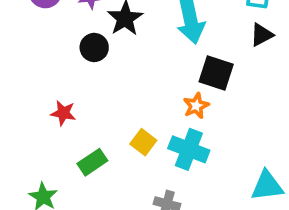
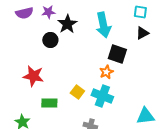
red star: (63, 113) -> (33, 76), size x1.5
green rectangle: (92, 162) -> (49, 103), turned 35

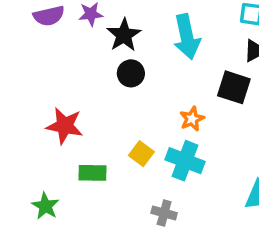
black circle: (50, 40) -> (131, 73), moved
black square: (117, 54) -> (234, 87), moved

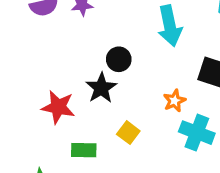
black star: (124, 35) -> (101, 88), moved
cyan cross: (185, 161) -> (197, 133), moved

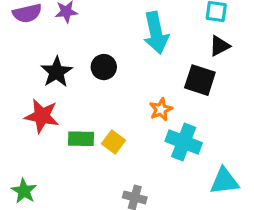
black star: (101, 88) -> (57, 72), moved
green rectangle: (84, 150) -> (81, 139), moved

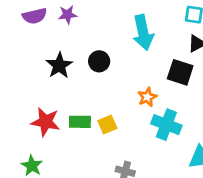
red star: (42, 116) -> (46, 122), moved
yellow square: (114, 142) -> (107, 125), turned 30

